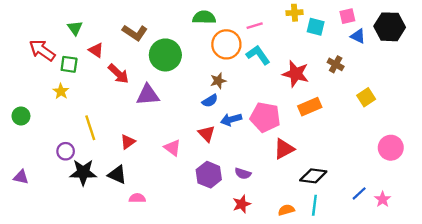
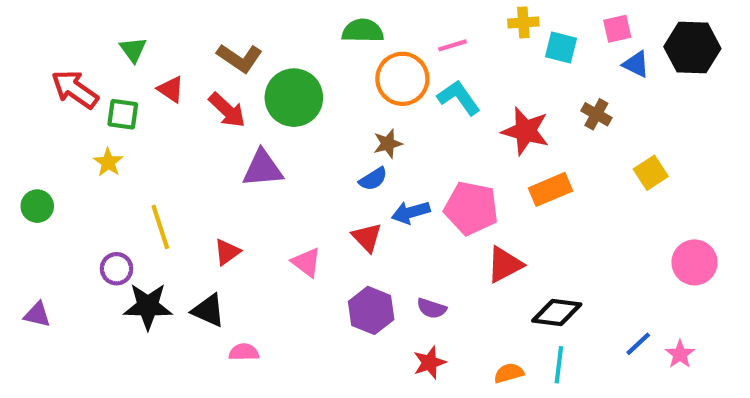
red arrow: (118, 74) -> (227, 110), moved

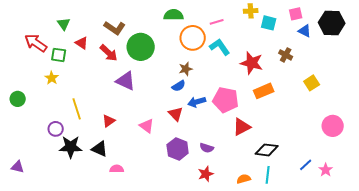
purple triangle: (263, 169) -> (126, 81), turned 30
purple triangle: (37, 315) -> (18, 167), moved

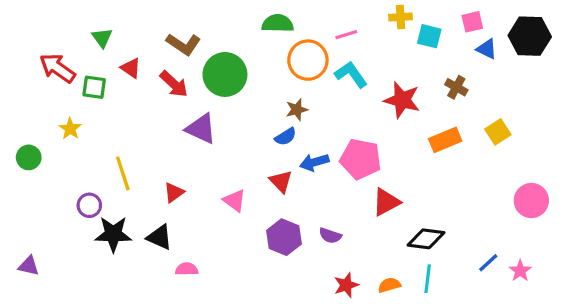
yellow star: (52, 78) -> (70, 129), moved
orange rectangle: (264, 91) -> (445, 140), moved
red star: (206, 174) -> (346, 285), moved

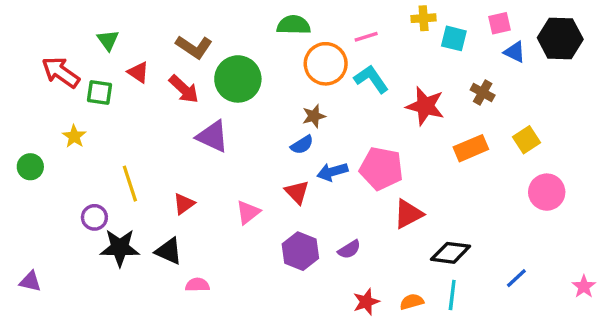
pink triangle: (235, 201) -> (248, 212), turned 45
pink circle: (531, 201) -> (547, 192), moved
purple semicircle: (330, 236) -> (349, 249), turned -50
pink star: (520, 271) -> (584, 287), moved

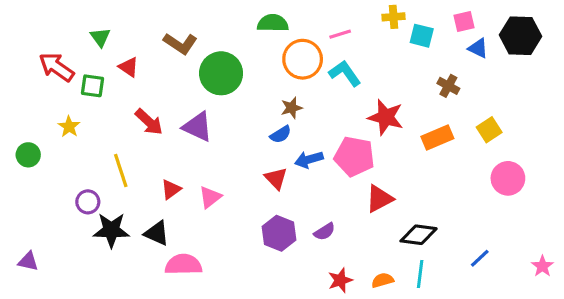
red arrow: (184, 89) -> (149, 122), moved
red star: (425, 106) -> (386, 117), moved
pink triangle: (248, 212) -> (210, 197), moved
pink semicircle: (197, 285) -> (183, 265), size x1.6

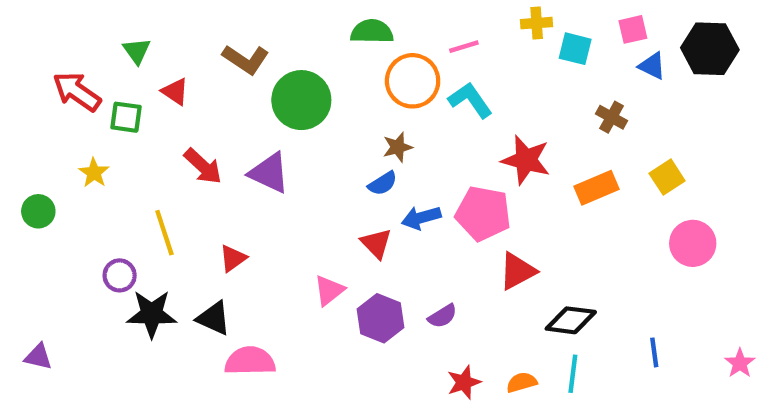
pink triangle: (210, 197) -> (329, 290), moved
blue line: (480, 258) -> (654, 352), turned -55

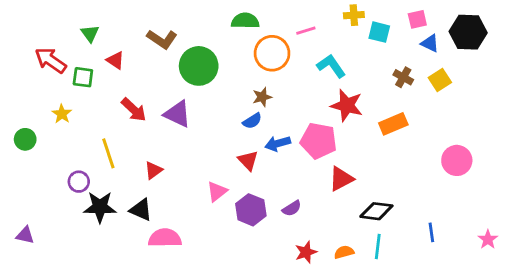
cyan L-shape: (470, 100) -> (331, 66), moved
yellow square: (667, 177) -> (440, 80), moved

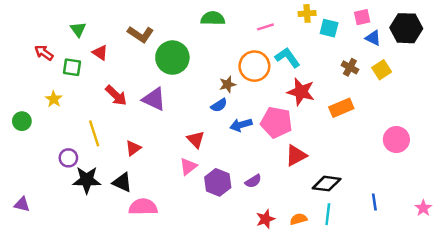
orange circle: (272, 53) -> (254, 66), moved
red arrow: (51, 60) -> (44, 53), size x0.7
red triangle: (248, 160) -> (196, 140), moved

